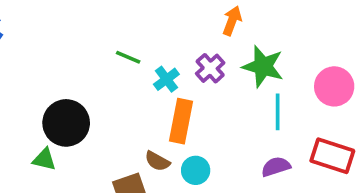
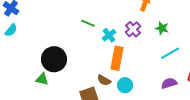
green star: (263, 66) -> (162, 28), size x0.6
cyan line: (278, 112) -> (170, 53), turned 60

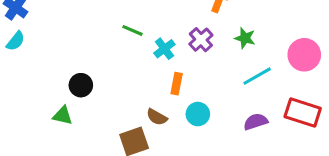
orange rectangle: (117, 58) -> (177, 84), size x0.6
black circle: (54, 59) -> (81, 85), size x0.6
cyan circle: (125, 85) -> (198, 114), moved

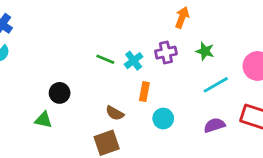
green line: (133, 30) -> (105, 59), moved
purple cross: (201, 40) -> (166, 53), turned 30
brown semicircle: (157, 117) -> (115, 113), moved

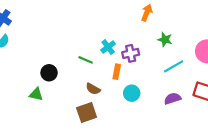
purple cross: (166, 53) -> (131, 53), moved
green line: (105, 59) -> (86, 60), moved

